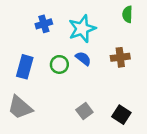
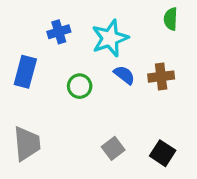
blue semicircle: (83, 58) -> (124, 75), moved
blue rectangle: (25, 67) -> (25, 72), moved
gray trapezoid: (20, 107) -> (27, 144), turned -136

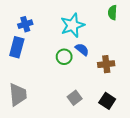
blue cross: (59, 32) -> (25, 24), moved
brown cross: (161, 77) -> (106, 64), moved
green circle: (80, 86) -> (64, 57), moved

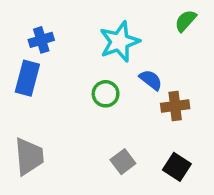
green semicircle: (112, 13) -> (186, 21), turned 40
blue semicircle: (82, 49) -> (151, 80), moved

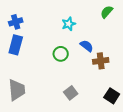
blue cross: (41, 40) -> (16, 22), moved
cyan star: (119, 42) -> (69, 24), size x0.6
black square: (177, 167) -> (112, 96), moved

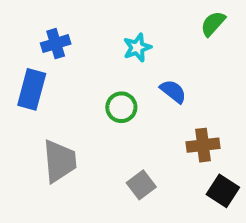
blue cross: (16, 22) -> (56, 44), moved
brown cross: (101, 61) -> (203, 145), moved
gray trapezoid: (17, 90) -> (60, 161), moved

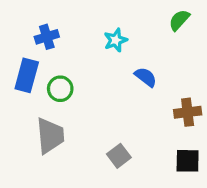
green circle: (121, 107) -> (60, 89), moved
brown cross: (203, 145) -> (188, 112), moved
black square: (223, 191) -> (188, 161), turned -32

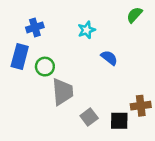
brown cross: (188, 112) -> (141, 106), moved
gray trapezoid: (50, 136) -> (63, 92), moved
black square: (188, 161) -> (119, 121), moved

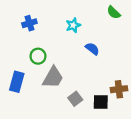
green semicircle: (134, 15) -> (114, 12), turned -88
blue rectangle: (20, 56) -> (17, 82), moved
gray trapezoid: (63, 92) -> (53, 77), turned 35

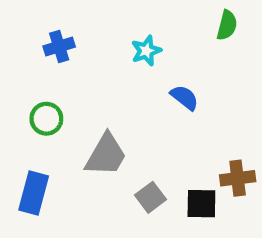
green semicircle: (114, 12) -> (227, 25), turned -120
green circle: (38, 56) -> (46, 119), moved
blue rectangle: (17, 82) -> (34, 193), moved

